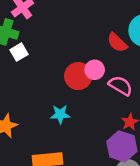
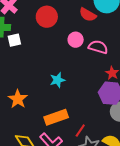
white square: (19, 52) -> (14, 40), turned 32
red circle: (78, 76) -> (47, 17), moved

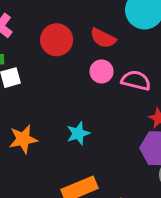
red semicircle: (88, 15) -> (103, 38), moved
orange star: (18, 99) -> (23, 139), moved, turned 30

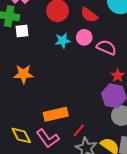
cyan star: (78, 133) -> (63, 41), moved

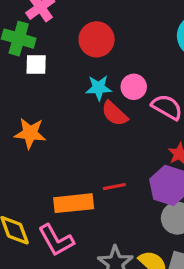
red semicircle: (89, 15) -> (114, 114), moved
red line: (79, 130) -> (114, 187), moved, turned 32

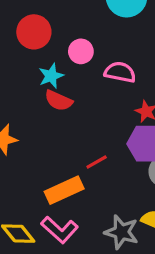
pink circle: (134, 87) -> (81, 51), moved
red semicircle: (114, 114) -> (59, 100), moved

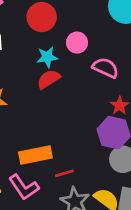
red semicircle: (59, 100) -> (49, 79), turned 110
red line: (97, 162) -> (64, 173), moved

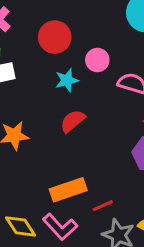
red semicircle: (49, 79) -> (73, 121), moved

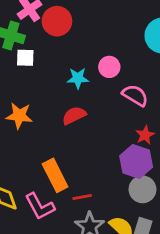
red circle: (55, 37) -> (57, 21), moved
orange rectangle: (68, 190) -> (55, 175), turned 68

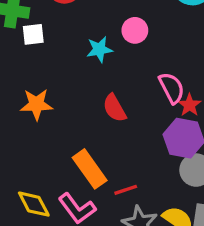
pink semicircle: (135, 95) -> (172, 88), moved, turned 40
red semicircle: (74, 115) -> (115, 108), moved, turned -85

